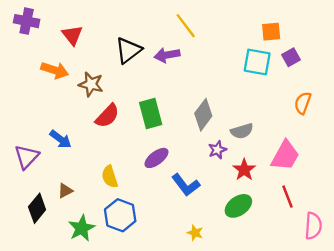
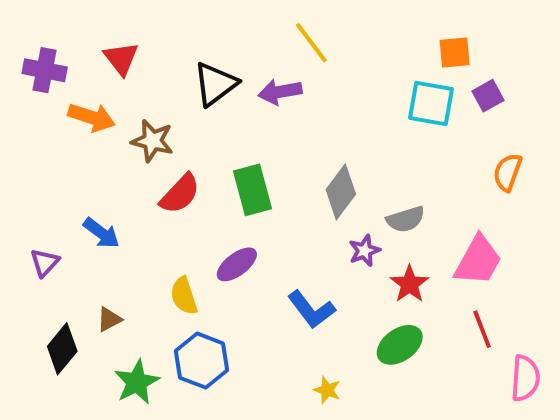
purple cross: (27, 21) -> (45, 70), moved
purple triangle: (27, 157) -> (45, 262), size x0.7
purple ellipse: (156, 158) -> (237, 264), moved

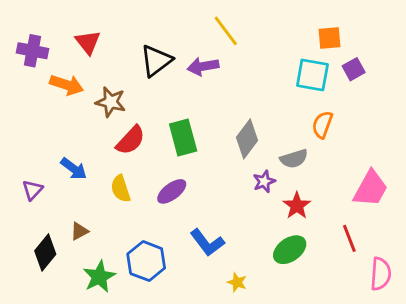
orange semicircle: (508, 172) -> (322, 125), moved
pink trapezoid: (478, 261) -> (371, 189), moved
yellow semicircle: (184, 296) -> (121, 189), moved
blue L-shape: (311, 310) -> (207, 243), moved

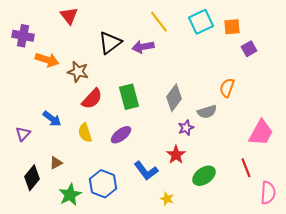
red triangle: (88, 42) -> (69, 16), moved
cyan square: (312, 75) -> (201, 22), moved, turned -35
red star: (297, 206) -> (176, 155), moved

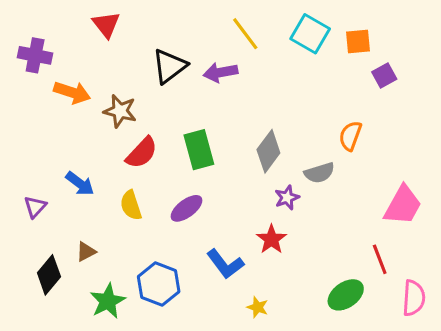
cyan square: (201, 22) -> (310, 34), turned -35
green ellipse: (204, 176) -> (346, 295), moved

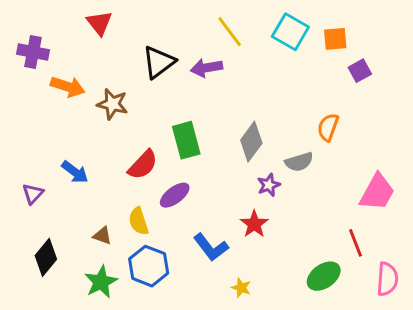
red semicircle: (142, 153) -> (143, 165), moved
yellow semicircle: (131, 205) -> (139, 221), moved
brown triangle: (86, 252) -> (102, 236), moved, turned 48

